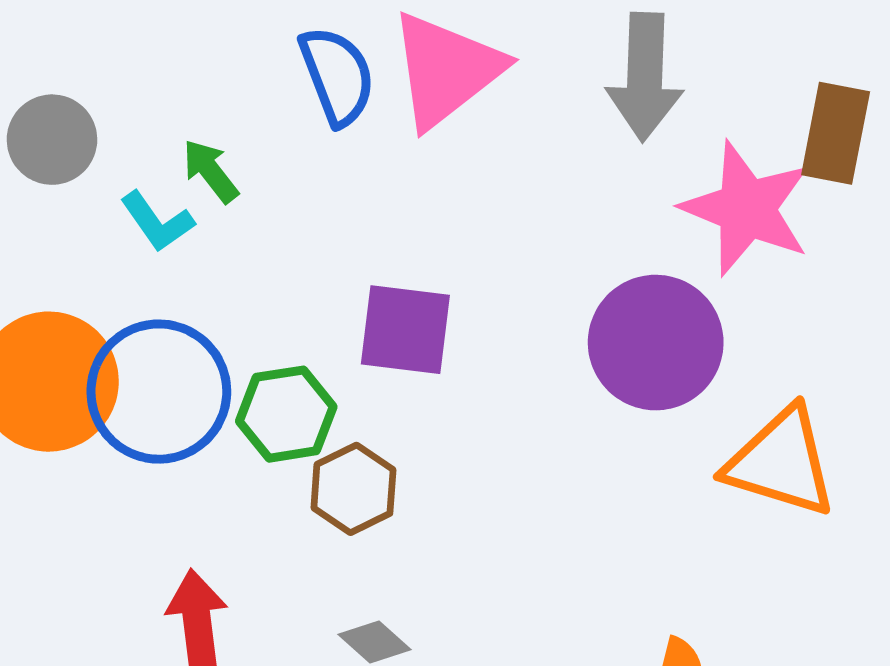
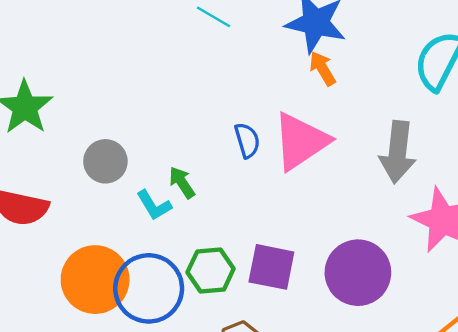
blue semicircle: (337, 76) -> (247, 140), size x0.7
purple circle: (656, 343) -> (358, 273), moved
green hexagon: (286, 414) -> (211, 270), moved

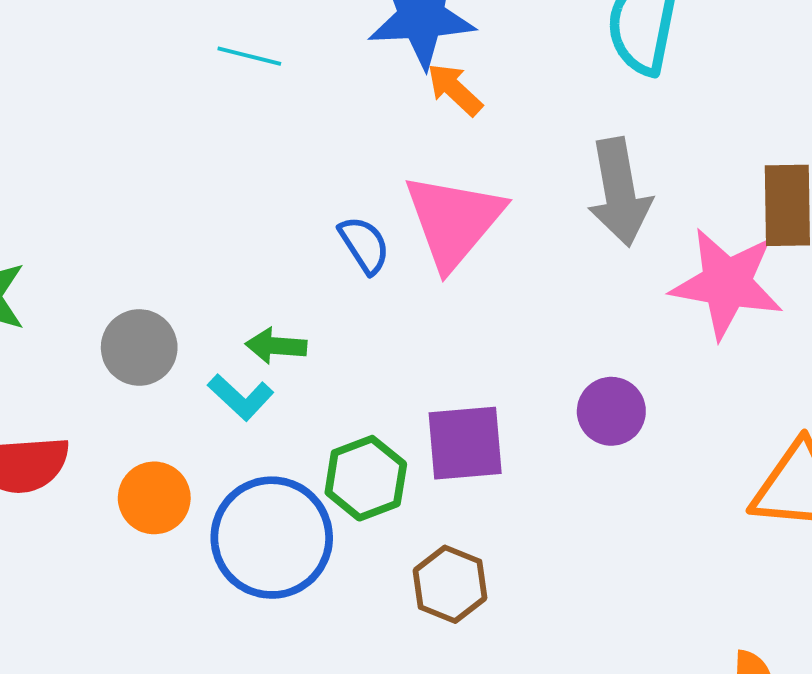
green arrow: (182, 182) -> (276, 346), turned -36
purple circle: (358, 273) -> (611, 411), size x0.6
orange circle: (95, 280) -> (154, 498), moved, size x0.6

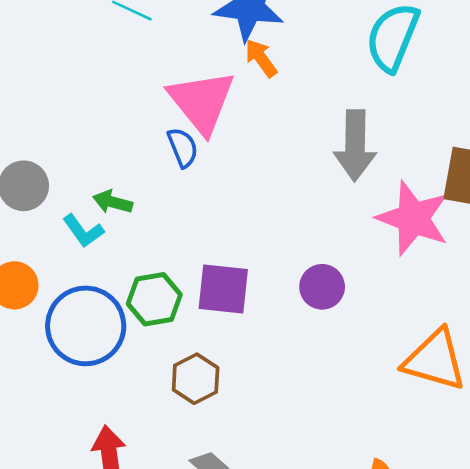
pink triangle: (454, 221) -> (202, 102), moved, turned -30

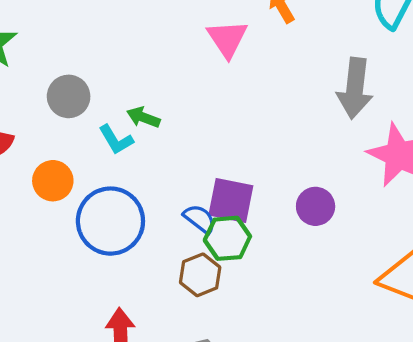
pink triangle: (202, 102) -> (227, 39), size x0.7
blue semicircle: (183, 148) -> (200, 219), moved, turned -36
green hexagon: (154, 299) -> (227, 238), moved

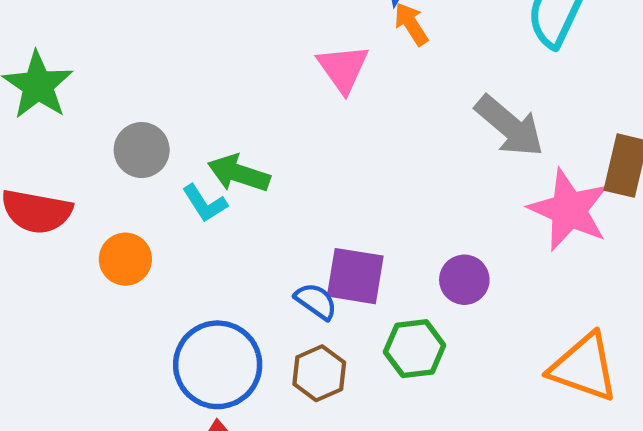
gray arrow: (355, 88) -> (509, 126), turned -54
green arrow: (143, 117) -> (239, 173), size x1.4
blue circle: (110, 221) -> (218, 365), moved
green hexagon: (227, 238) -> (415, 349), moved

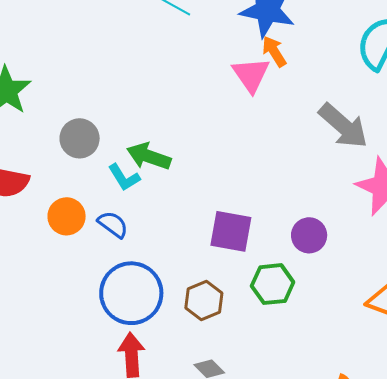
pink triangle: (343, 68) -> (251, 75), moved
blue semicircle: (316, 301) -> (113, 224), moved

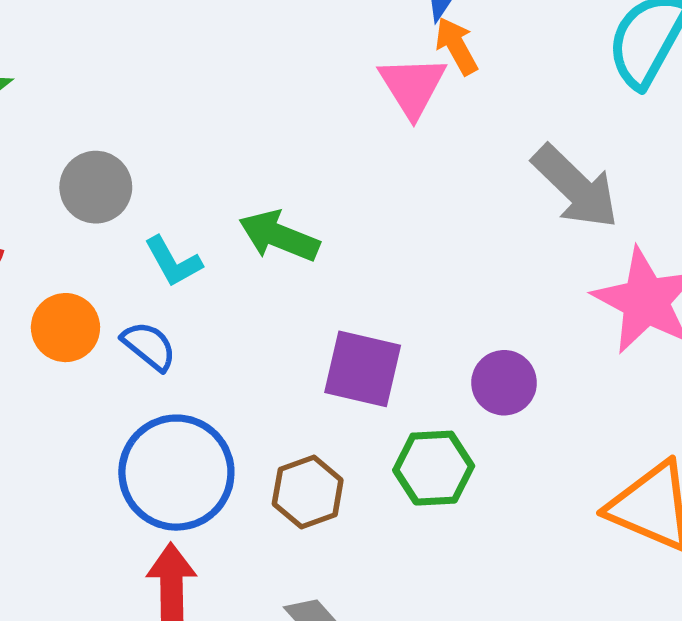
green arrow: (149, 156) -> (279, 236), moved

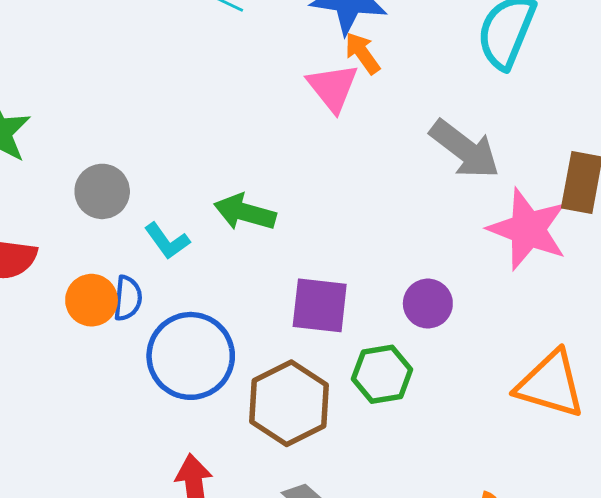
blue semicircle: (149, 346) -> (128, 298), moved, turned 63
blue circle: (176, 473) -> (191, 356), moved
brown hexagon: (308, 492) -> (289, 403), size x1.5

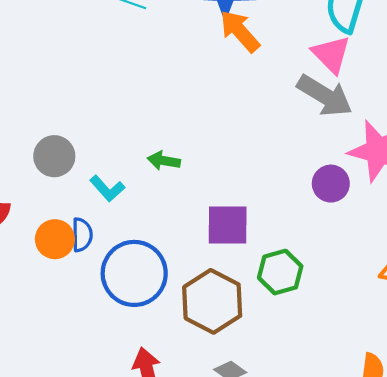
orange arrow: (362, 53) -> (240, 31), size x1.4
pink triangle: (333, 87) -> (331, 54), moved
green arrow: (245, 212) -> (164, 161), size x0.7
purple circle: (428, 304) -> (331, 184), moved

